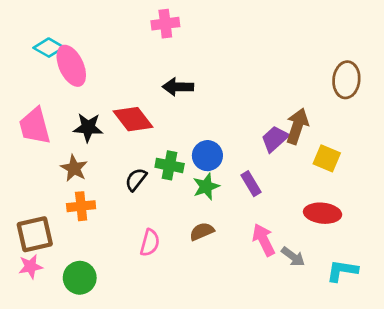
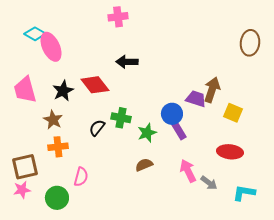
brown ellipse: (346, 80) -> (250, 43), moved
black star: (88, 128) -> (63, 91), turned -30
purple trapezoid: (275, 139) -> (196, 99), turned 60
blue circle: (207, 156) -> (172, 114), moved
pink semicircle: (150, 243) -> (81, 177), moved

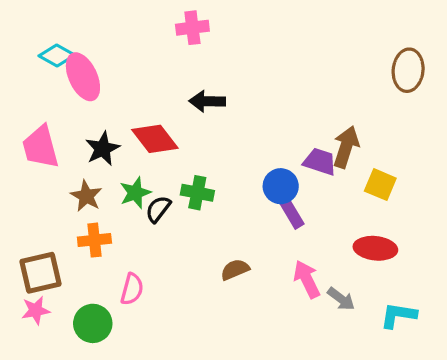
green star: (147, 133) -> (135, 193), moved

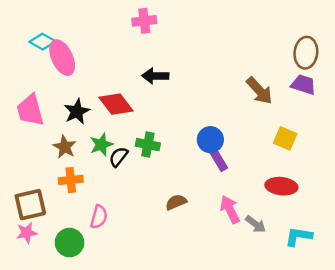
brown arrow: (346, 147) -> (259, 91), moved, turned 120
purple trapezoid: (320, 162) -> (303, 85), moved

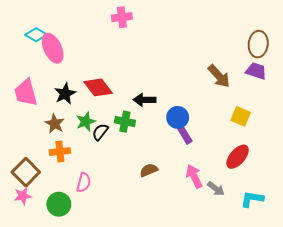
black arrow: (155, 76) -> (145, 100), moved
red ellipse: (281, 186) -> (238, 157), turned -55
brown square: (30, 205) -> (26, 172), turned -32

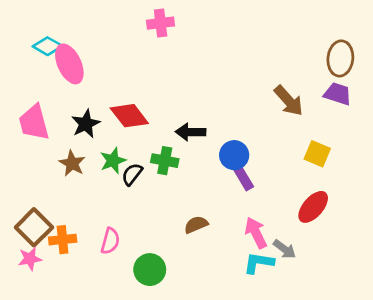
orange cross: (60, 152) -> (63, 240), moved
cyan L-shape: (252, 199) -> (259, 263), moved
green circle: (59, 204) -> (150, 270), moved

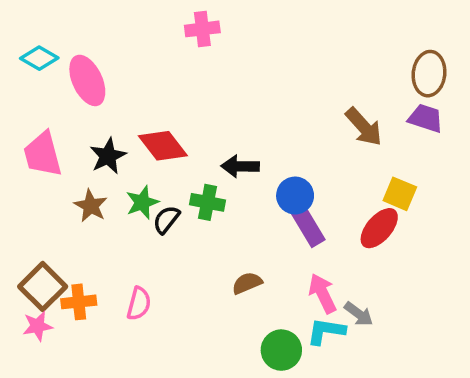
cyan diamond: (48, 46) -> (39, 58), moved
purple rectangle: (244, 178) -> (307, 225), size x1.4
red ellipse: (313, 207) -> (379, 228), moved
green circle: (150, 270) -> (281, 350), moved

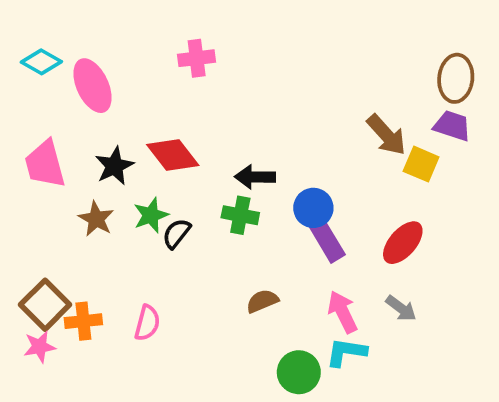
pink cross: (202, 29) -> (197, 58), moved
yellow square: (400, 194) -> (421, 164), moved
green cross: (208, 202) -> (240, 215), moved
gray arrow: (359, 314) -> (401, 308), moved

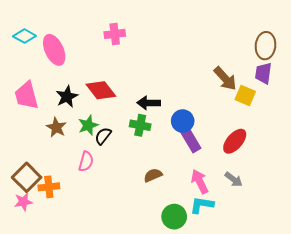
purple trapezoid: (452, 126) -> (263, 73), turned -100
pink semicircle: (147, 323) -> (86, 161), moved

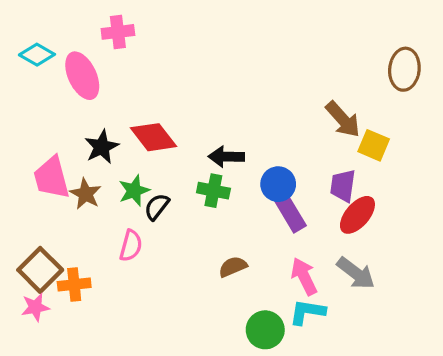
pink cross: (115, 34) -> (118, 32), moved
purple trapezoid: (263, 73) -> (343, 186), moved
pink trapezoid: (27, 96) -> (52, 178), moved
gray arrow: (234, 179) -> (356, 273), size x1.4

